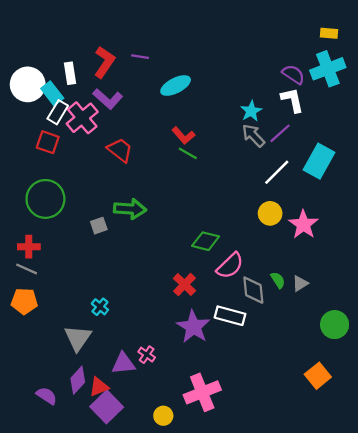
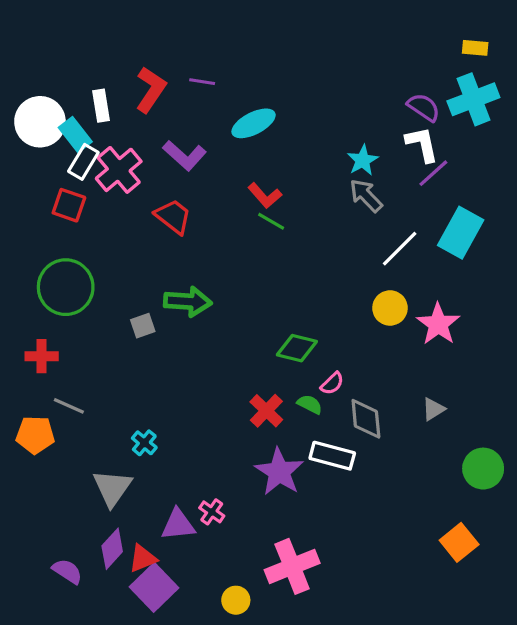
purple L-shape: (108, 99) -> (184, 155), moved
purple line: (280, 133) -> (433, 173), moved
pink semicircle: (230, 266) -> (332, 383), size x0.6
gray line: (27, 269) -> (69, 406), moved
green semicircle: (278, 280) -> (310, 404), moved, turned -30

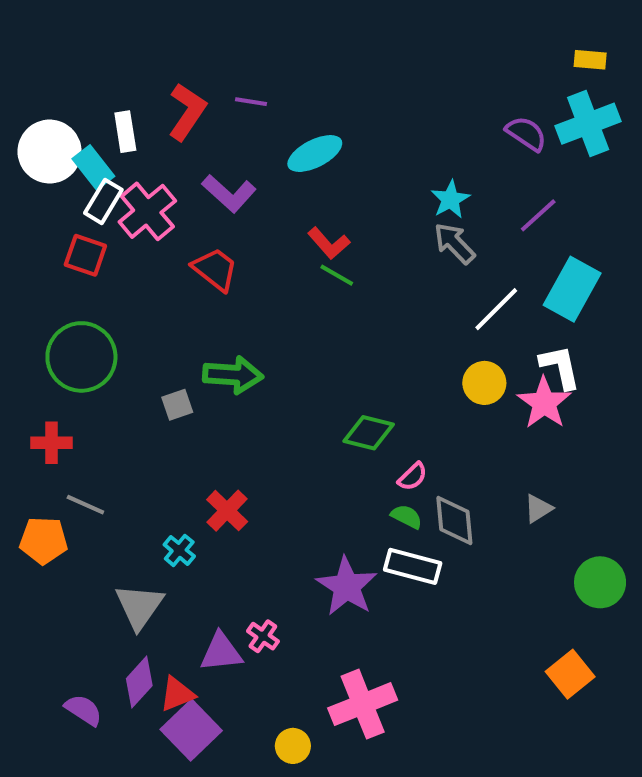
white L-shape: (422, 144) -> (560, 367), moved
green semicircle: (310, 404) -> (407, 517), moved
red cross: (266, 411) -> (227, 511), moved

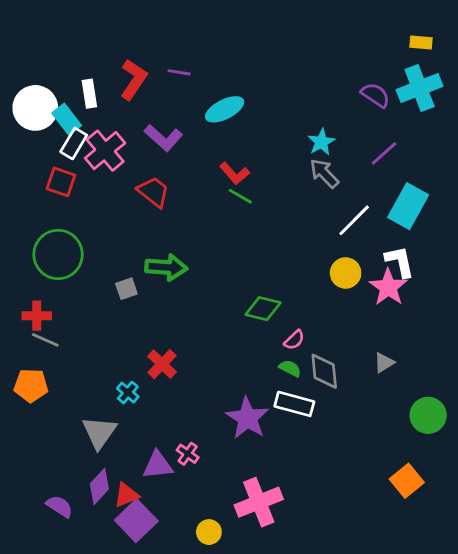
gray line: (85, 505) -> (45, 340), moved

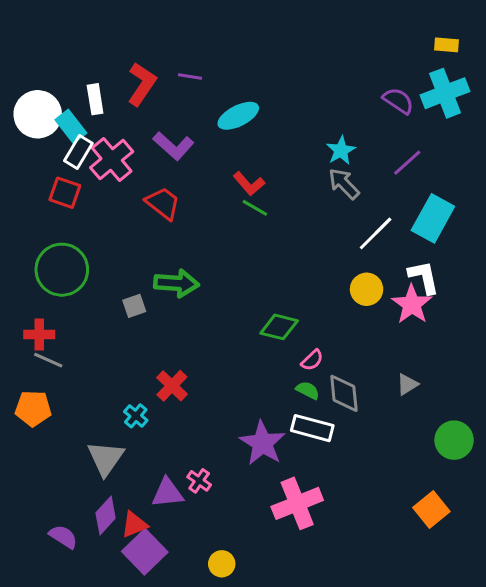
pink cross: (259, 502) -> (297, 503), moved

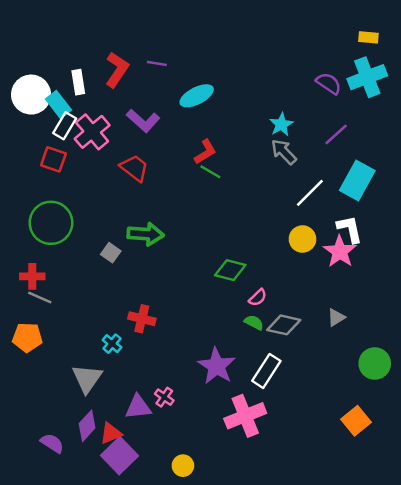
red L-shape: (249, 184) -> (205, 152), turned -80
gray square: (134, 306) -> (111, 253), turned -36
red cross: (172, 386) -> (142, 319), turned -30
gray diamond: (344, 393) -> (284, 325), turned -72
white rectangle: (312, 428) -> (266, 371), moved, turned -72

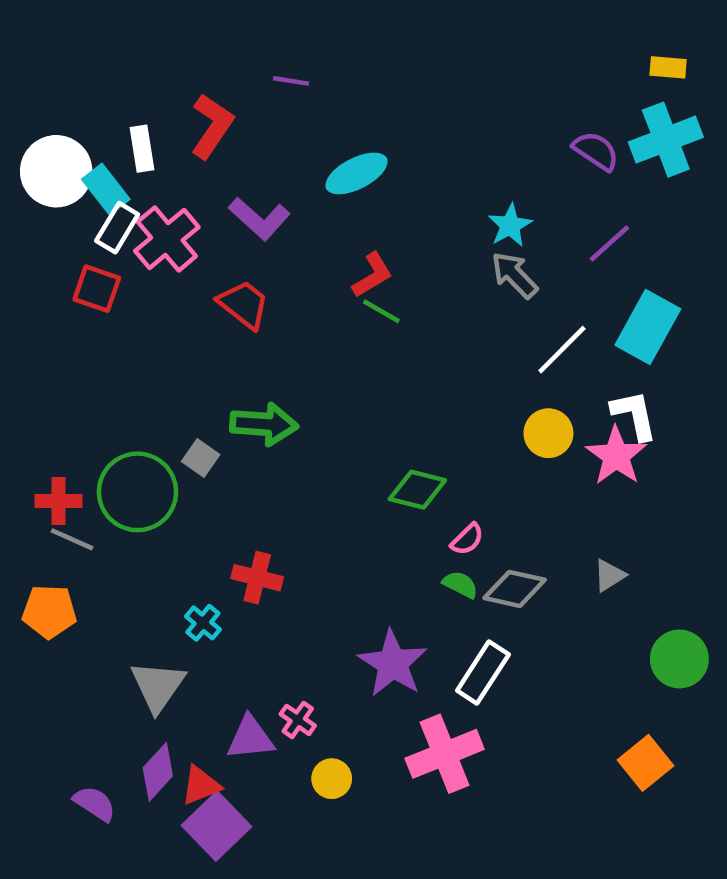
purple line: (157, 63) -> (291, 81), moved
green circle: (51, 223) -> (137, 492), moved
yellow circle: (183, 466) -> (332, 779), moved

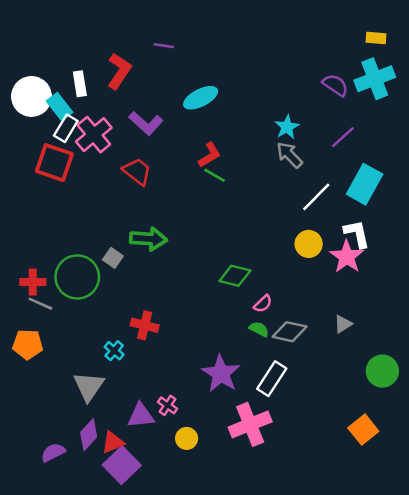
red square: (97, 289) -> (54, 163), size x1.4
purple semicircle: (95, 803) -> (53, 452), turned -60

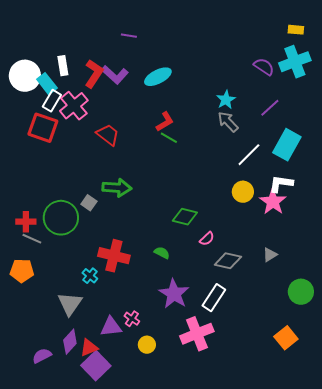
red L-shape: (119, 71) -> (94, 74), moved
purple L-shape: (146, 123) -> (115, 75), moved
white L-shape: (357, 234) -> (281, 184), turned -70
red cross: (145, 325) -> (114, 256), size x1.4
green semicircle: (259, 329) -> (162, 253), moved

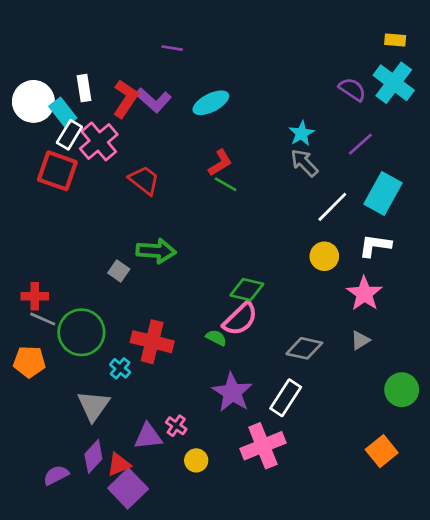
cyan cross: (295, 62) -> (394, 83), turned -32
pink star: (273, 202) -> (364, 294), moved
green circle: (61, 218) -> (81, 332), moved
pink semicircle: (207, 239) -> (240, 319), moved, size x1.8

